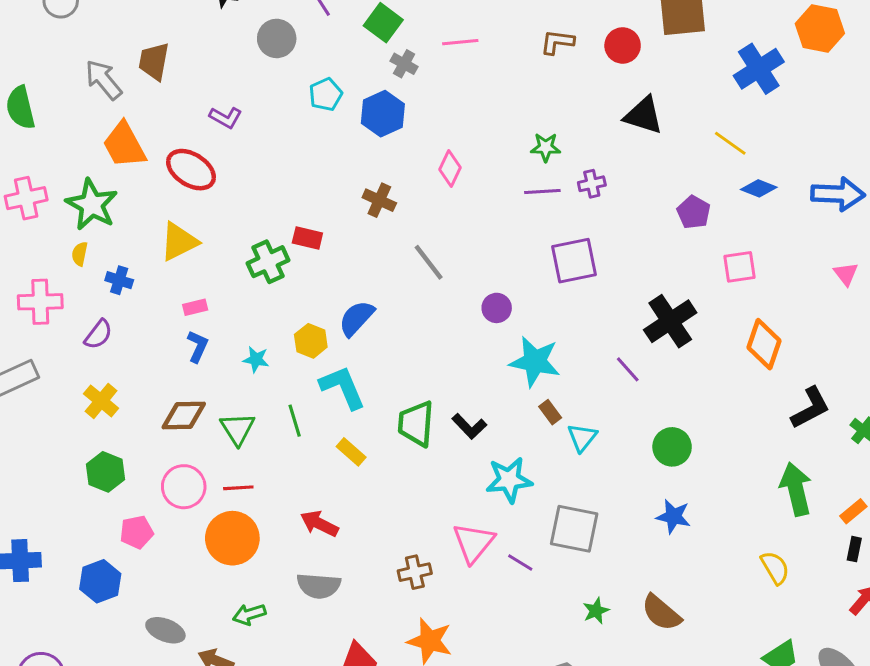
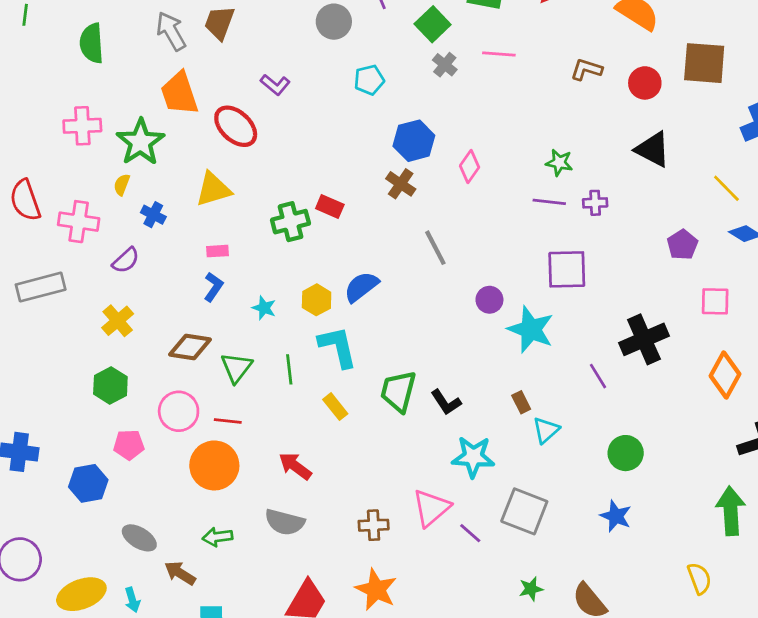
blue hexagon: (383, 114) -> (414, 141), moved
cyan star: (535, 362) -> (531, 329), moved

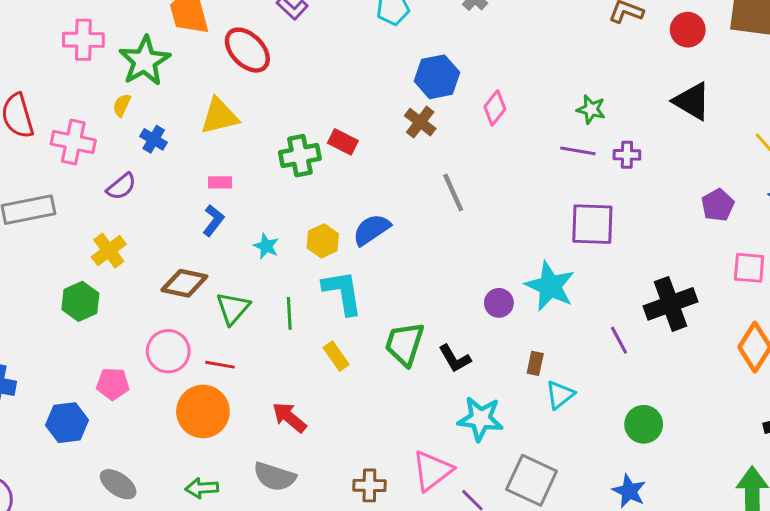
purple circle: (489, 300) -> (499, 303), moved
green hexagon: (110, 385) -> (80, 301), moved
brown rectangle: (521, 402) -> (535, 363), turned 35

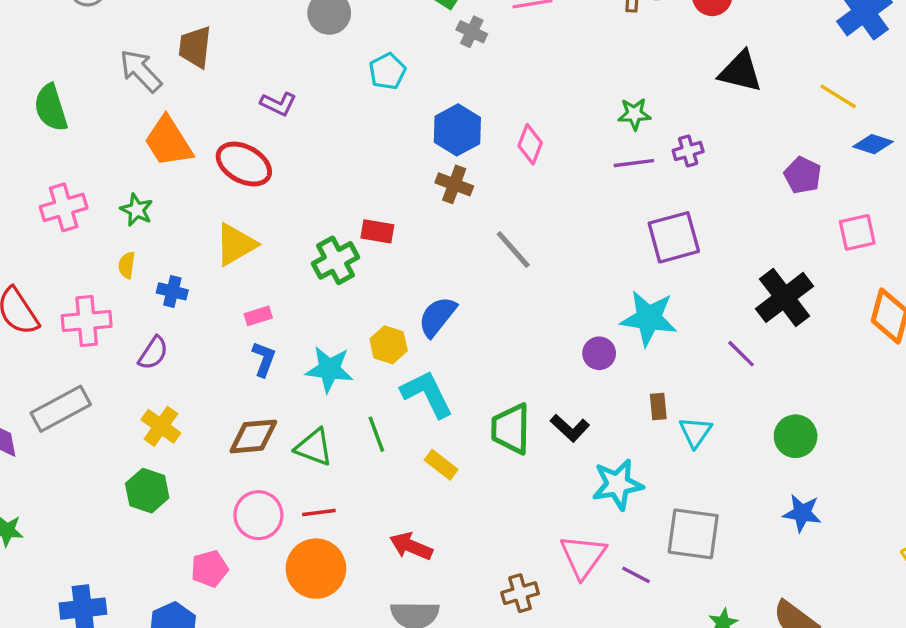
green star: (145, 61) -> (137, 210), size x0.6
cyan star: (266, 246) -> (329, 369), size x1.6
green triangle: (233, 308) -> (314, 447), turned -33

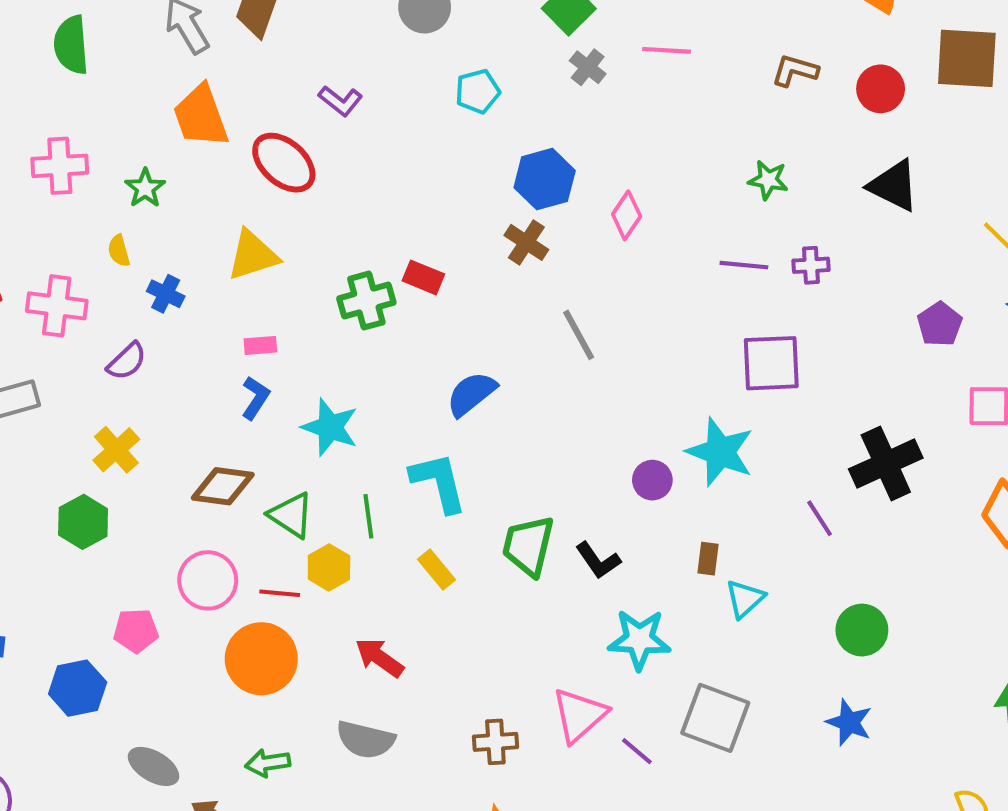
green star: (634, 114) -> (768, 180), moved
yellow semicircle: (127, 265) -> (119, 251), turned -36
yellow hexagon: (389, 345) -> (329, 567), moved

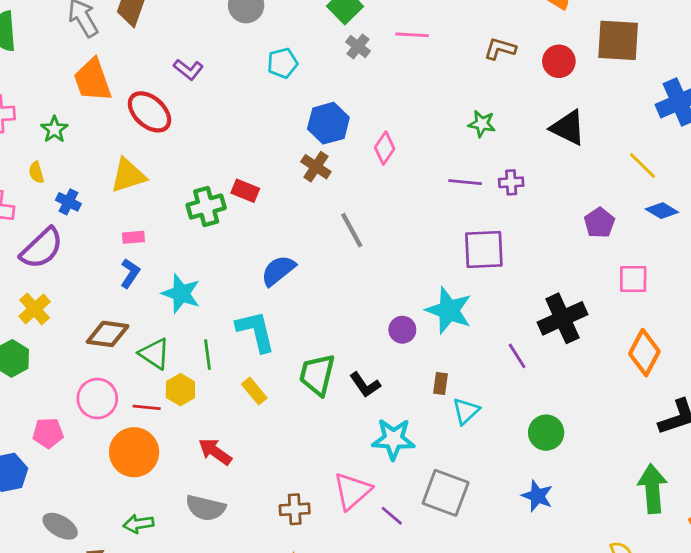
purple semicircle: (127, 361) -> (42, 248), size x1.6

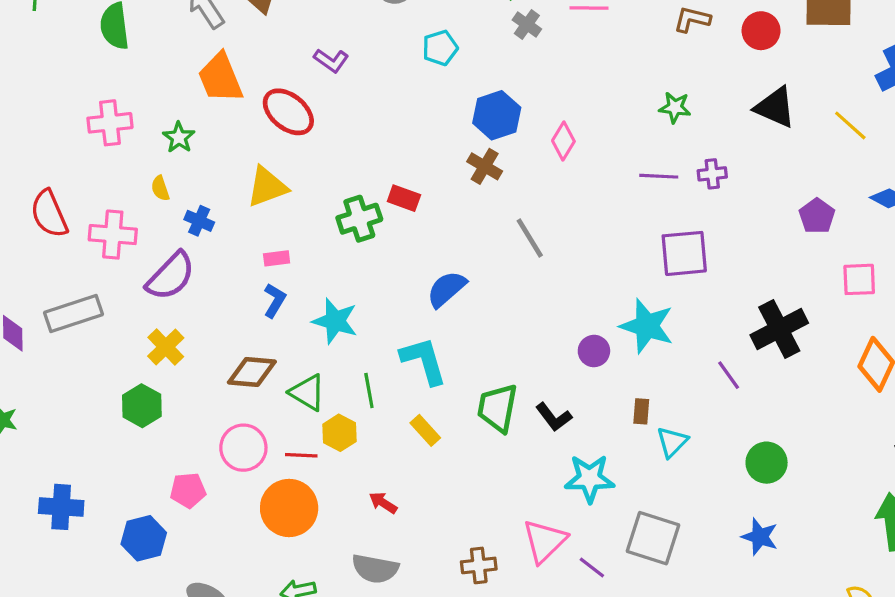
yellow line: (643, 165) -> (850, 125), moved
red arrow: (215, 452) -> (383, 503), size x0.7

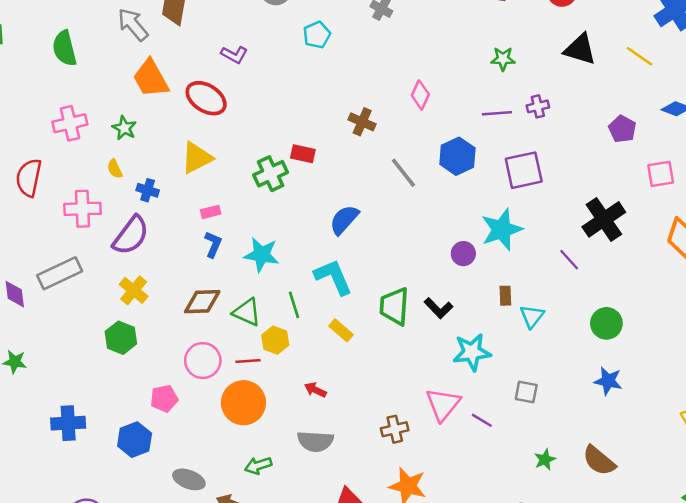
blue hexagon: (497, 115) -> (457, 156), moved
red semicircle: (49, 214) -> (29, 178), moved, turned 42
cyan star: (647, 326) -> (502, 229), turned -30
gray square: (653, 538) -> (526, 392), size x0.6

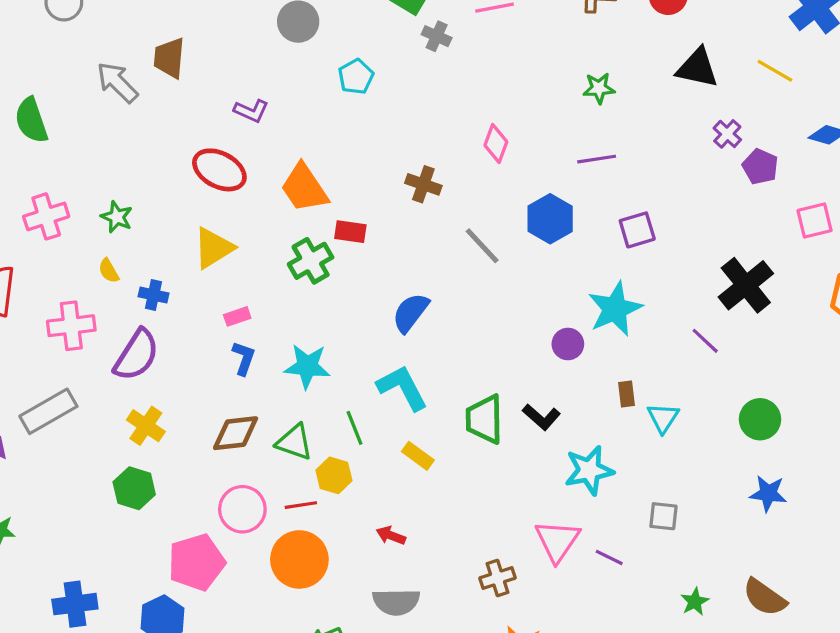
orange trapezoid: (151, 78) -> (304, 188), moved
purple cross: (538, 106) -> (727, 134), moved, turned -30
purple square: (524, 170) -> (637, 230), size x0.7
pink pentagon: (164, 398) -> (196, 562), size x1.6

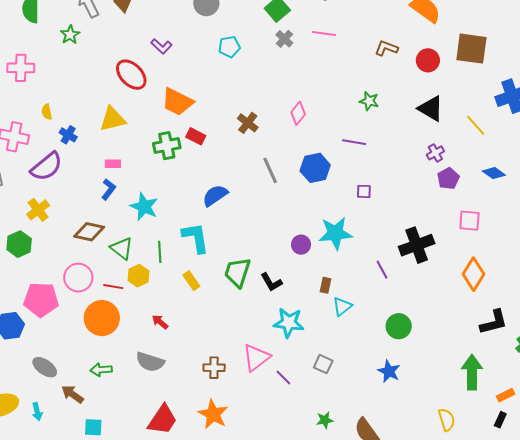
orange trapezoid: (304, 188) -> (177, 102), turned -48
green star: (117, 217) -> (70, 35), moved
purple square: (637, 230) -> (364, 191), size x0.7

